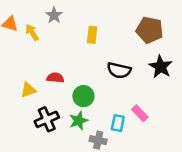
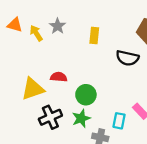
gray star: (54, 15) -> (58, 26), moved
black semicircle: (119, 70) -> (127, 58), moved
yellow triangle: (28, 90) -> (33, 89), size x1.5

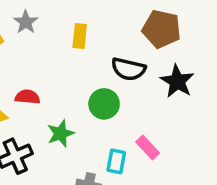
green circle: (86, 95) -> (104, 104), moved
green star: (81, 118) -> (61, 134), moved

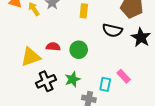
green circle: (104, 104) -> (79, 50), moved
green star: (61, 134) -> (73, 79), moved

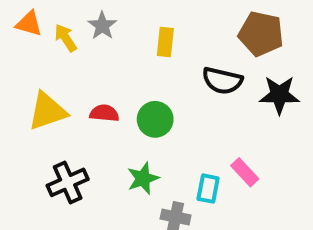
black star: (141, 37) -> (279, 95), turned -30
yellow triangle: (31, 57) -> (47, 111), moved
black cross: (46, 81) -> (68, 182), moved

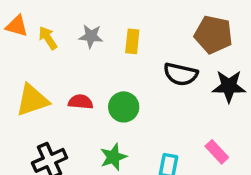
gray star: (102, 26) -> (91, 36), moved, turned -30
pink rectangle: (245, 172) -> (217, 152), moved

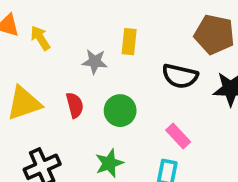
gray star: (91, 36) -> (95, 62), moved
red semicircle: (81, 102) -> (75, 105), turned 70
pink rectangle: (217, 152) -> (178, 136), moved

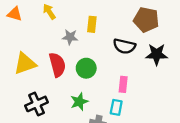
yellow arrow: (40, 38) -> (49, 12), moved
red semicircle: (75, 105) -> (57, 65), size x1.5
pink rectangle: (178, 136) -> (123, 84), turned 49

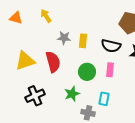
yellow rectangle: (92, 24) -> (83, 41), moved
green circle: (86, 68) -> (87, 72), moved
pink rectangle: (123, 84) -> (110, 70), moved

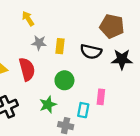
yellow arrow: (46, 16) -> (28, 18), moved
pink rectangle: (110, 70) -> (101, 97), moved

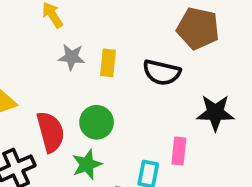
black star: (122, 59) -> (215, 113), moved
red semicircle: (27, 69) -> (51, 132), moved
green circle: (64, 80) -> (97, 122), moved

